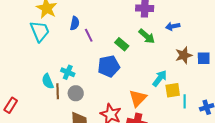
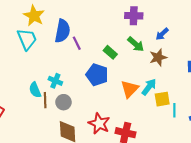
blue semicircle: (75, 23) -> (62, 31), size x1.6
blue arrow: (173, 26) -> (162, 34), turned -32
brown star: (184, 55) -> (158, 57), moved
blue pentagon: (109, 66) -> (97, 75), turned 30
orange triangle: (138, 98) -> (130, 89), moved

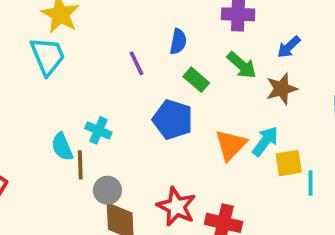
blue semicircle: (62, 31) -> (178, 42), moved, size x0.6
gray circle: (64, 102) -> (107, 190), moved

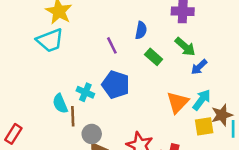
blue arrow: (289, 47) -> (199, 67), moved
cyan trapezoid: (48, 56) -> (50, 40), turned 92
brown star: (282, 89) -> (222, 115), moved
blue pentagon: (173, 120) -> (116, 85), moved
yellow square: (289, 163) -> (204, 126), moved

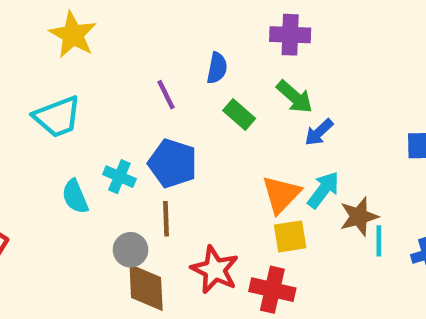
cyan trapezoid: (50, 40) -> (57, 117), moved
brown line: (73, 116) -> (166, 219), moved
yellow square: (204, 126) -> (290, 236), moved

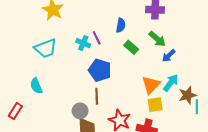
cyan cross: (119, 177) -> (83, 43), moved
cyan semicircle: (75, 197) -> (36, 86), moved

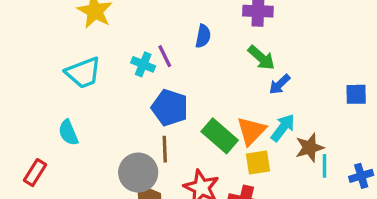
green rectangle: (131, 47) -> (220, 136), moved, size x1.5
gray circle: (80, 111) -> (138, 173), size x1.5

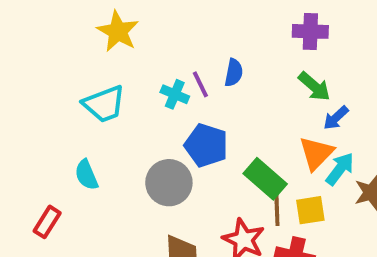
blue semicircle: (203, 36) -> (234, 73), moved
orange triangle: (251, 131) -> (316, 153), moved
brown line: (165, 149) -> (277, 210), moved
gray circle: (138, 173) -> (169, 183), moved

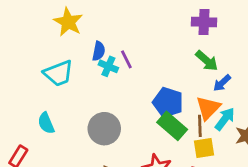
blue semicircle: (234, 73) -> (99, 51), moved
blue pentagon: (206, 145) -> (168, 102), moved
brown line: (277, 210) -> (200, 126), moved

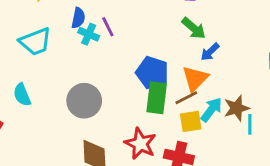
cyan arrow: (225, 119) -> (211, 110), moved
green rectangle: (172, 126) -> (157, 98), turned 56
brown line: (200, 126) -> (186, 98), turned 65

